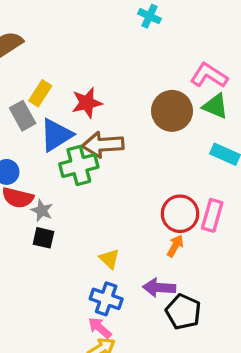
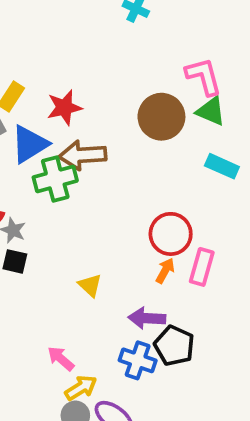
pink L-shape: (209, 76) -> (204, 76), turned 42
pink rectangle: (212, 215) -> (202, 267), moved
blue cross: (106, 299) -> (138, 360), moved
pink arrow: (100, 328) -> (61, 359), moved

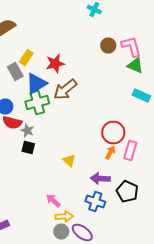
brown circle: (161, 117) -> (108, 46), moved, size x0.6
brown arrow: (83, 155) -> (65, 90), turned -35
green cross: (55, 179) -> (37, 102), moved
black pentagon: (174, 346) -> (127, 192), moved
yellow arrow: (81, 388) -> (64, 216), turned 30

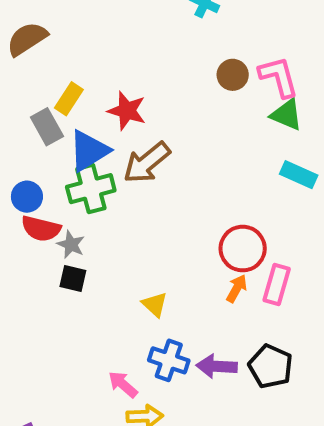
red star: (55, 64) -> (127, 111), turned 30
purple arrow: (100, 178) -> (217, 366), moved
blue cross: (95, 202) -> (169, 360), moved

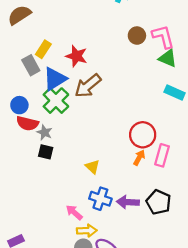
green cross: (91, 189) -> (56, 101), turned -30

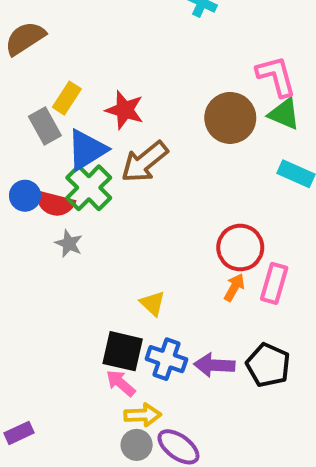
brown circle: (137, 36) -> (230, 118), moved, size x1.6
red semicircle: (27, 123) -> (55, 204), moved
black square: (46, 152) -> (123, 351), moved, size x1.5

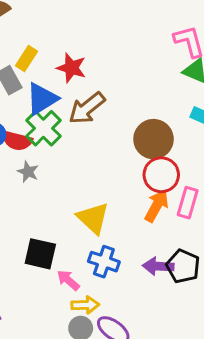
brown circle: (230, 118) -> (154, 139), moved
orange arrow: (234, 287) -> (157, 206), size x1.5
yellow triangle: (153, 303) -> (93, 218), size x1.6
black square: (123, 351) -> (40, 254), moved
purple arrow: (214, 365) -> (158, 266), moved

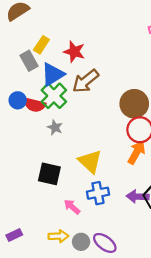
gray star: (28, 172) -> (55, 127), moved
black square: (40, 254) -> (49, 174), moved
blue cross: (104, 262) -> (98, 193), turned -30
yellow arrow: (85, 305) -> (58, 236), moved

